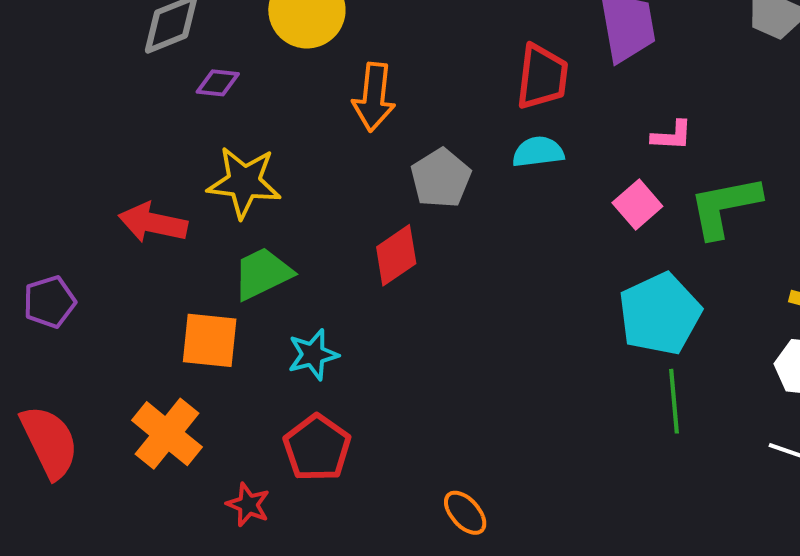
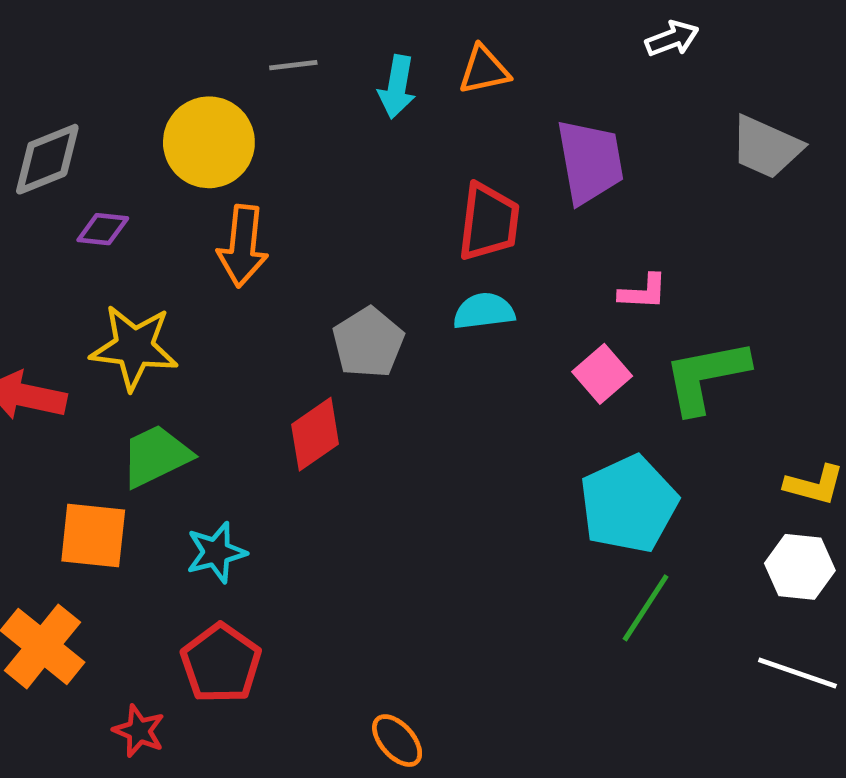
orange arrow: (374, 97) -> (243, 246), moved
green line: (674, 401) -> (646, 608), turned 38

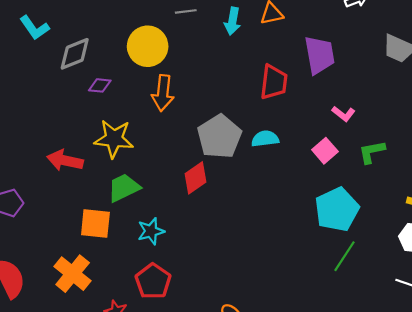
pink L-shape: (643, 292) -> (343, 114), turned 35
cyan semicircle: (484, 311) -> (265, 139), moved
gray pentagon: (368, 343) -> (219, 137), size x1.4
green L-shape: (706, 376) -> (372, 152), size x0.7

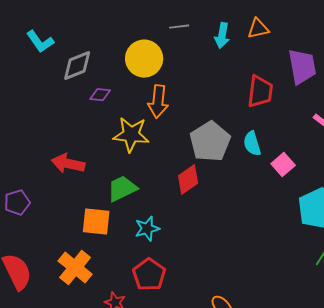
yellow star: (114, 139) -> (131, 135), moved
cyan semicircle: (265, 139) -> (252, 144), turned -100
pink square: (325, 151) -> (283, 165), moved

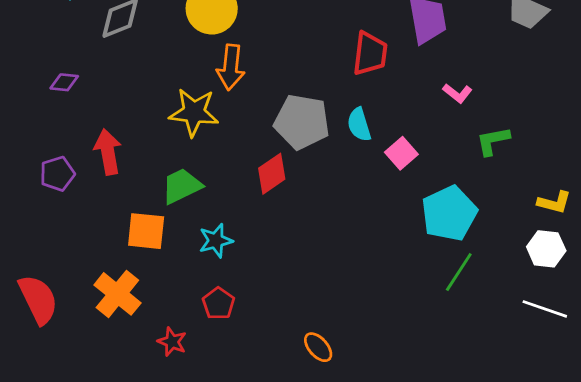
purple diamond: (100, 95) -> (64, 82), moved
gray pentagon: (210, 142) -> (302, 122), turned -30
red arrow: (68, 164) -> (108, 152), turned 68
purple pentagon: (17, 203) -> (57, 174), moved
red pentagon: (149, 275) -> (218, 303), size x0.7

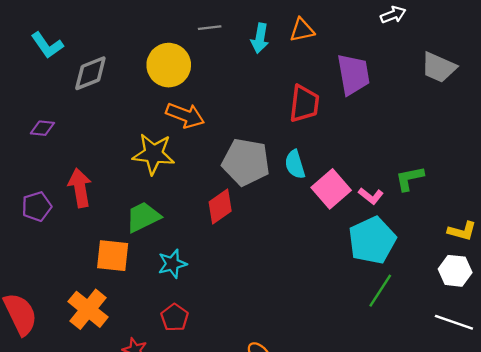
orange arrow: (231, 67) -> (185, 115), turned -75
pink L-shape: (457, 93) -> (371, 196), moved
pink square: (401, 153) -> (331, 189), size x1.4

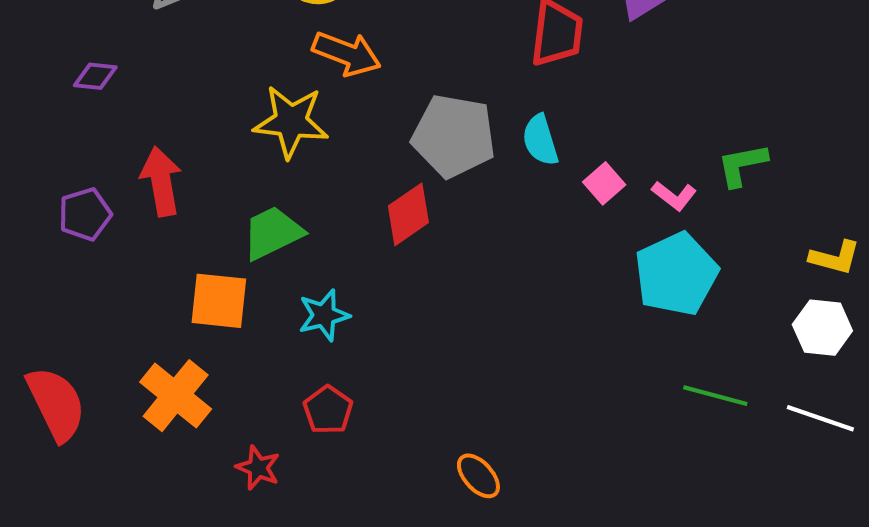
pink square: (331, 189) -> (604, 183), size x0.6
green line: (380, 291) -> (715, 396), moved, turned 72

